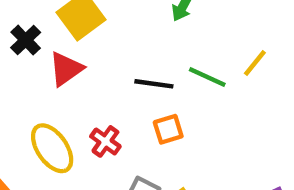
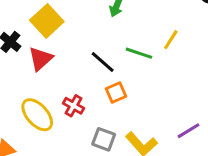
black line: (154, 84) -> (103, 62), turned 40

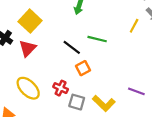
yellow line: (171, 40) -> (134, 26), moved
red cross: (74, 106) -> (61, 88), moved
purple line: (188, 131) -> (136, 91), turned 56

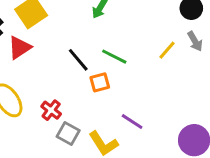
orange square: (83, 68) -> (100, 82), moved
purple line: (136, 91) -> (132, 121), moved

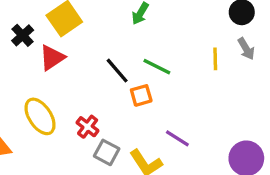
yellow line: (167, 50) -> (215, 59), turned -42

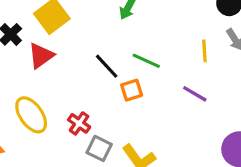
purple line: (177, 138) -> (195, 94), moved

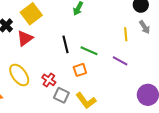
green line: (146, 61) -> (89, 51), moved
black line: (107, 66) -> (65, 44), turned 30
orange square: (132, 90) -> (80, 70), moved

